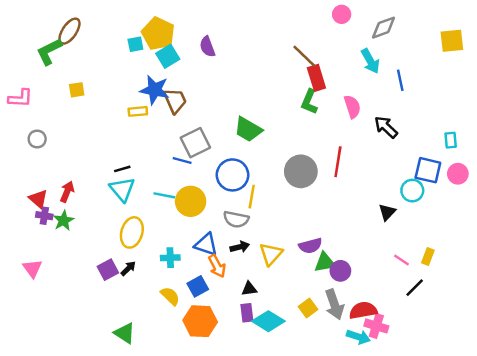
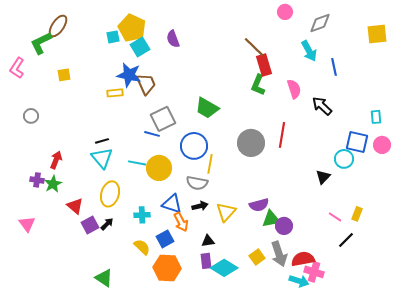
pink L-shape: (20, 98) -> (17, 68), moved, turned 120
red triangle: (38, 199) -> (75, 206), moved

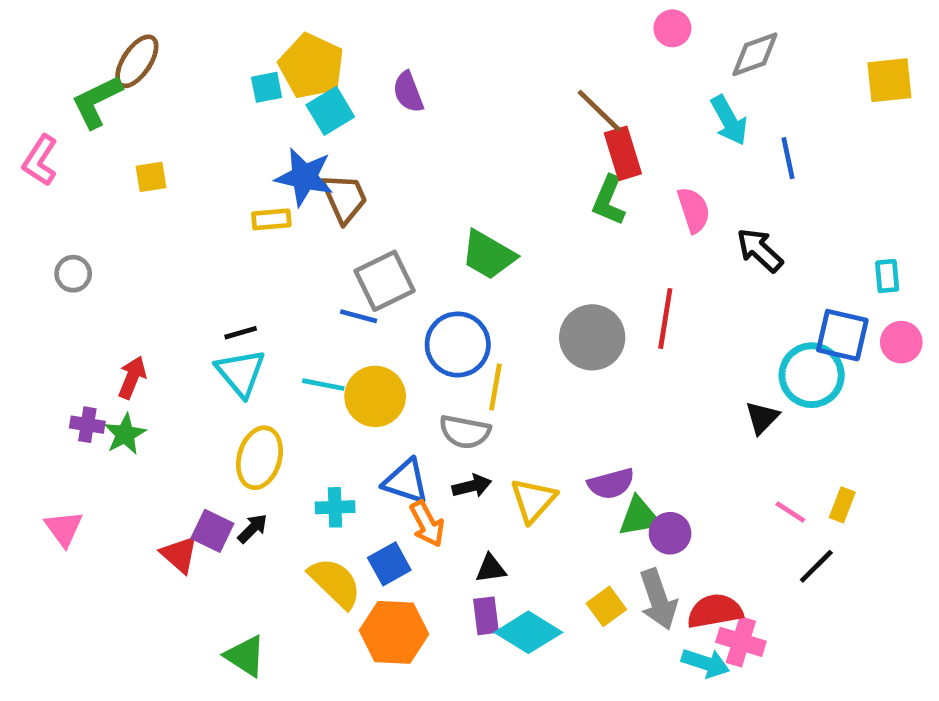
cyan circle: (344, 159) -> (812, 375), size x1.4
red triangle: (75, 206) -> (179, 554), moved
purple square: (90, 225) -> (212, 531), turned -36
yellow semicircle: (142, 247) -> (335, 583), size x1.4

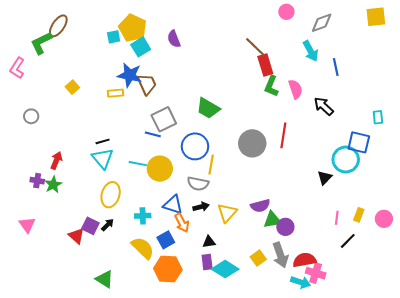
yellow square: (889, 80) -> (376, 17), moved
yellow square: (151, 177) -> (72, 87), moved, turned -32
green L-shape: (609, 201) -> (271, 86), moved
pink circle: (901, 342) -> (384, 219), moved
pink line: (790, 512) -> (337, 218), turned 64

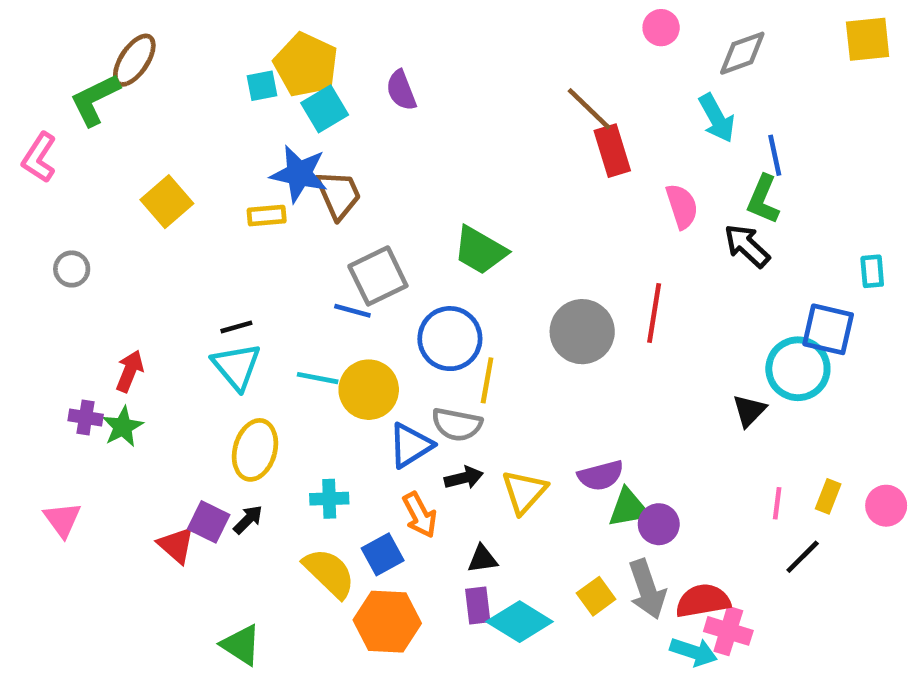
green L-shape: (271, 86) -> (763, 199), moved
yellow square: (72, 87) -> (167, 202), size x1.5
blue triangle: (173, 205) -> (410, 445), moved, turned -50

